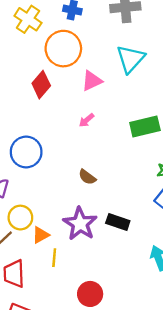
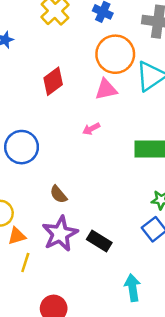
orange circle: (63, 49) -> (115, 54), moved
brown semicircle: (87, 177) -> (58, 194), moved

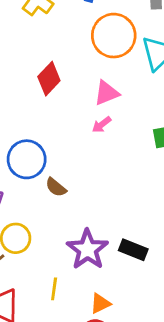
pink triangle: (106, 89) -> (107, 93), moved
brown semicircle: (58, 194) -> (56, 187), moved
orange triangle: (17, 236) -> (100, 303), moved

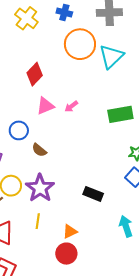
pink triangle: (107, 93) -> (45, 106), moved
blue circle: (27, 159) -> (19, 130), size x0.7
purple star: (87, 249) -> (40, 188), moved

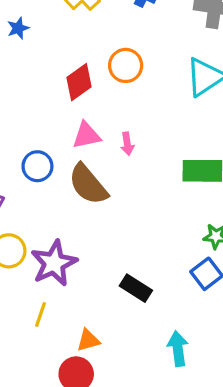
orange circle: (80, 44) -> (126, 65), moved, size x0.7
pink arrow: (71, 106) -> (127, 144), turned -72
brown semicircle: (39, 150) -> (88, 184), moved, size x1.8

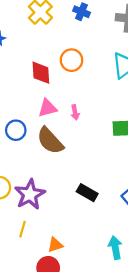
red diamond: (79, 82) -> (41, 73), turned -55
black rectangle: (136, 288) -> (87, 193), moved

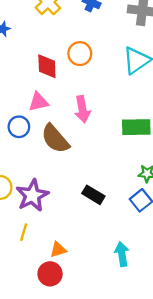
pink triangle: (48, 108) -> (39, 102), moved
pink arrow: (75, 112) -> (82, 109), size x1.6

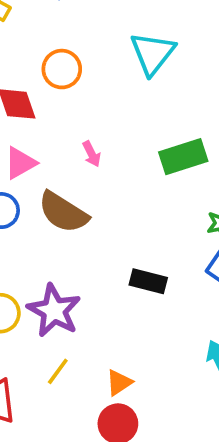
pink arrow: (82, 109) -> (92, 154), size x0.6
yellow line: (24, 232) -> (58, 371), turned 36

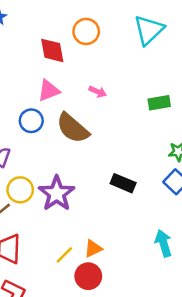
pink arrow: (92, 154) -> (98, 92), turned -48
green rectangle: (183, 157) -> (159, 103), size x0.7
yellow line: (58, 371) -> (64, 255), moved

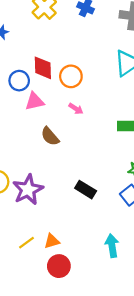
orange circle: (86, 31) -> (71, 76), moved
blue circle: (31, 121) -> (19, 81), moved
brown semicircle: (73, 128) -> (50, 136), size x0.7
red circle: (88, 276) -> (59, 266), moved

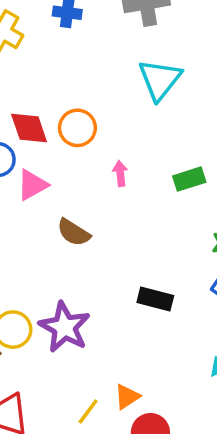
pink arrow: (76, 109) -> (120, 173), moved, turned -112

